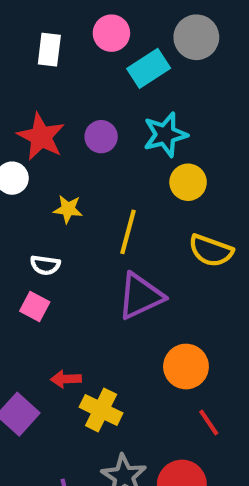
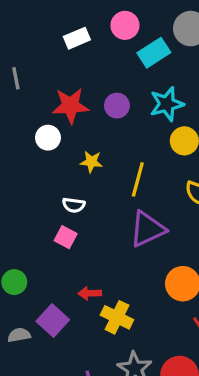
white rectangle: (49, 50) -> (77, 38), turned 60
red star: (41, 137) -> (70, 106), turned -30

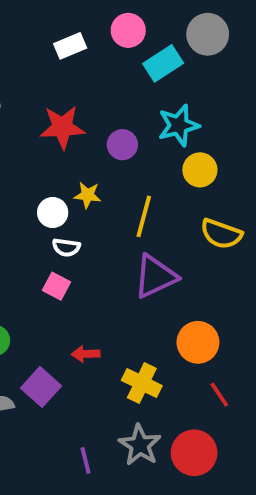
purple circle: (117, 106) -> (122, 145), moved
white circle: (48, 138) -> (53, 213), moved
yellow cross: (117, 317) -> (142, 383), moved

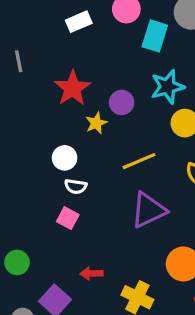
cyan rectangle: (163, 63) -> (155, 36), turned -40
red star: (62, 127) -> (72, 88), turned -30
yellow star: (88, 195) -> (96, 123), moved, turned -30
yellow line: (144, 216) -> (139, 161), turned 52

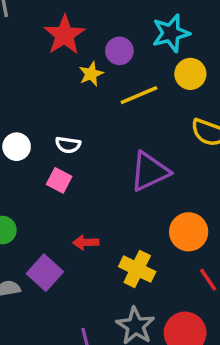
white circle: (65, 158) -> (17, 147), moved
yellow line: (139, 161) -> (139, 95), moved

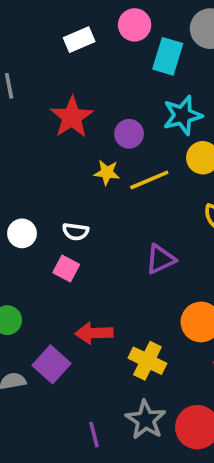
yellow star: (91, 74) -> (107, 173), moved, turned 30
purple triangle: (150, 171) -> (160, 259), size x0.7
red arrow: (86, 242) -> (94, 333), size x1.4

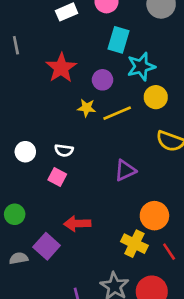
cyan rectangle: (168, 56) -> (118, 40), moved
yellow cross: (147, 361) -> (134, 244), moved

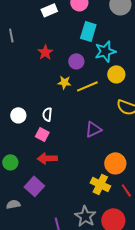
red star: (61, 68) -> (45, 52), size x0.7
white semicircle: (64, 150) -> (47, 114), turned 88
red arrow: (77, 224) -> (47, 158), moved
gray semicircle: (19, 258) -> (13, 204), moved

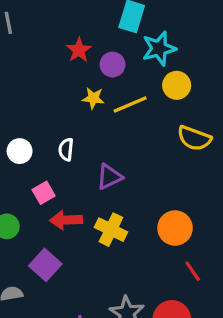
red star: (45, 52) -> (79, 50), moved
purple triangle: (93, 129) -> (109, 177), moved
pink square: (42, 134) -> (44, 193), moved, turned 32
yellow cross: (100, 184) -> (111, 230), moved

